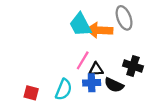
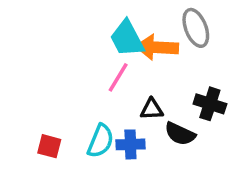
pink line: (83, 60) -> (118, 77), moved
blue cross: (92, 83) -> (130, 144), moved

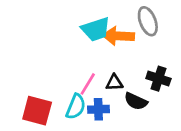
cyan trapezoid: (127, 39) -> (96, 29), turned -80
pink line: (118, 77) -> (88, 84), moved
red square: (49, 146) -> (37, 111), size x1.6

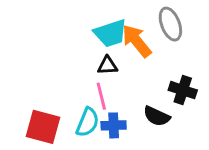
orange arrow: (118, 36) -> (137, 41), turned 48
black triangle: (114, 83) -> (107, 66), moved
pink line: (88, 84) -> (101, 96), turned -45

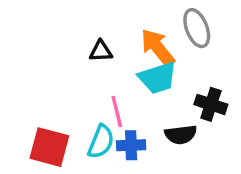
cyan trapezoid: (111, 33) -> (158, 78), moved
black triangle: (107, 66) -> (101, 51), moved
black semicircle: (157, 116) -> (181, 135), turned -32

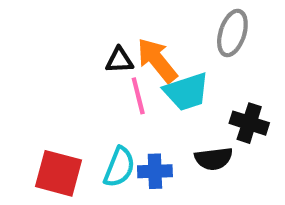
gray ellipse: (197, 28) -> (232, 33), turned 39
orange arrow: (158, 48) -> (157, 60), moved
pink line: (117, 112) -> (138, 96), moved

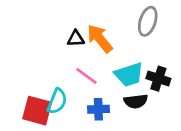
cyan trapezoid: (186, 92) -> (129, 75), moved
pink line: (138, 96) -> (86, 76), moved, turned -40
cyan semicircle: (119, 167) -> (57, 101), moved

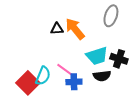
pink line: (86, 76) -> (65, 70), moved
red square: (37, 111) -> (28, 83), turned 30

